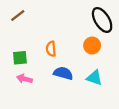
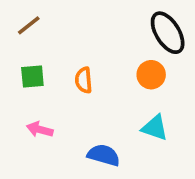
green square: (20, 58) -> (32, 77), moved
blue semicircle: (63, 73) -> (104, 155), moved

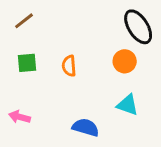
pink arrow: (40, 129) -> (20, 117), moved

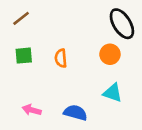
pink arrow: (20, 117) -> (32, 110), moved

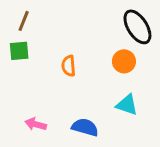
brown line: (21, 18) -> (24, 21), turned -30
green square: (24, 56) -> (19, 51), moved

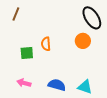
green square: (19, 51) -> (27, 53), moved
cyan triangle: (127, 105) -> (85, 87), moved

